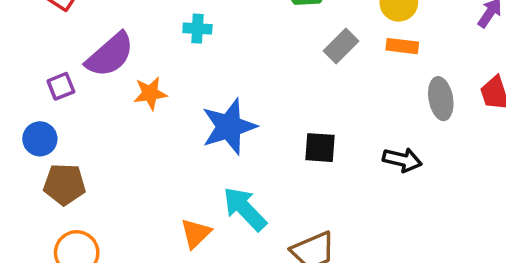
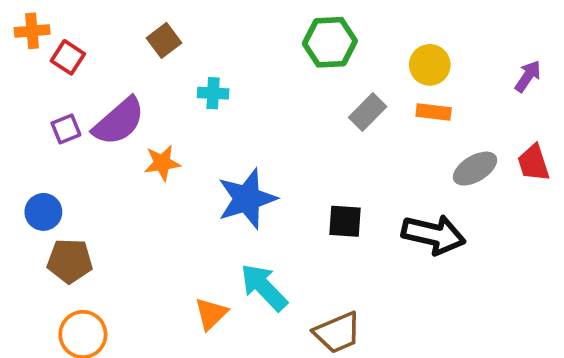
purple square: (61, 86) -> (66, 129), moved
gray ellipse: (441, 99) -> (475, 169), turned 69
black arrow: (402, 160) -> (434, 235), size x1.5

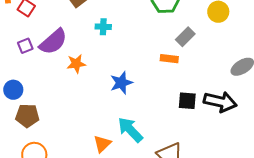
orange rectangle: (434, 112) -> (169, 59), moved
blue star: (247, 199) -> (121, 83), size x0.7
black square: (345, 221) -> (187, 101), moved

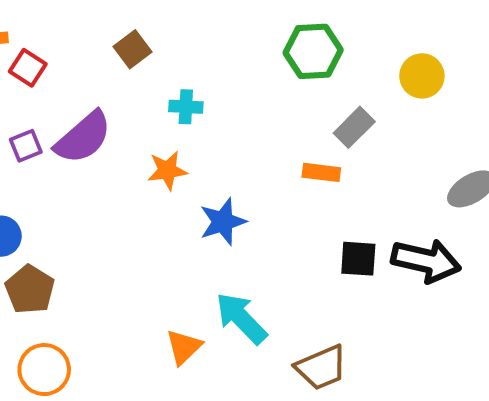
orange star: (76, 64) -> (167, 170), moved
brown pentagon: (27, 116) -> (30, 289), turned 30

